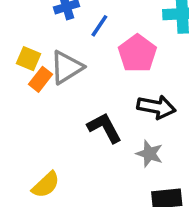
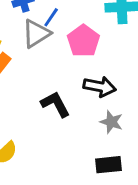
gray triangle: (67, 67) -> (36, 34), moved
gray star: (149, 154) -> (111, 122), moved

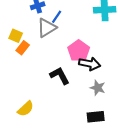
pink pentagon: (83, 41) -> (79, 51), moved

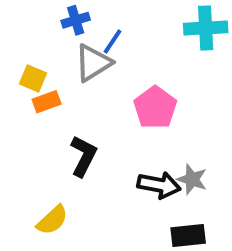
orange rectangle: (23, 48) -> (47, 102), turned 32
black arrow: (90, 64) -> (159, 185), moved
black L-shape: (60, 76) -> (83, 156), moved, turned 55

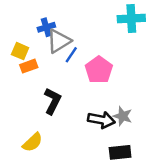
blue cross: (76, 20) -> (46, 27), moved
blue line: (112, 42) -> (71, 55), moved

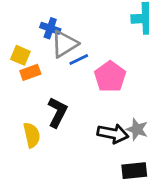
blue cross: (46, 27) -> (50, 28), turned 36
blue line: (71, 55) -> (79, 60), turned 30
yellow semicircle: (33, 142) -> (32, 135), moved, turned -60

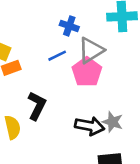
blue cross: (50, 28) -> (69, 26), moved
gray triangle: (64, 44) -> (91, 50), moved

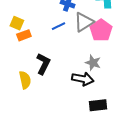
pink pentagon: (87, 72) -> (101, 30), moved
gray star: (113, 122) -> (93, 63), moved

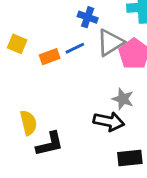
orange rectangle: (24, 35) -> (50, 57), moved
black L-shape: (43, 64) -> (50, 144), moved, turned 50

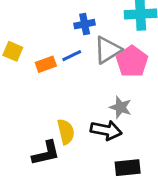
blue cross: (88, 17) -> (85, 24), turned -30
yellow semicircle: (28, 123) -> (66, 132), moved

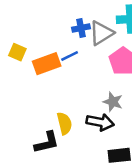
gray triangle: (108, 50) -> (101, 33), moved
orange rectangle: (46, 64) -> (47, 64), size x1.5

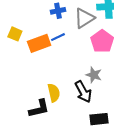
blue cross: (81, 28) -> (58, 11), moved
black arrow: (100, 122) -> (83, 92), turned 50

